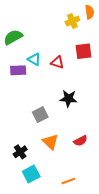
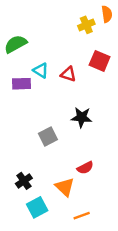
red square: (84, 51) -> (100, 61), turned 30
red semicircle: (80, 141) -> (85, 168), moved
orange triangle: (50, 142) -> (65, 187), moved

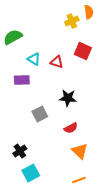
purple rectangle: (22, 84) -> (22, 80), moved
red semicircle: (85, 168) -> (71, 128), moved
orange triangle: (65, 187) -> (80, 151), moved
orange line: (82, 216) -> (79, 180), moved

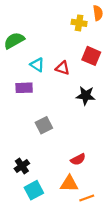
yellow cross: (72, 21) -> (79, 23), turned 32
black star: (68, 98) -> (86, 96), moved
red semicircle: (71, 128) -> (78, 159), moved
orange triangle: (80, 151) -> (69, 184), moved, turned -42

